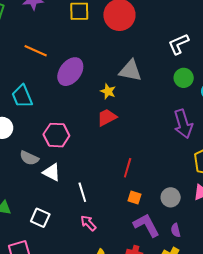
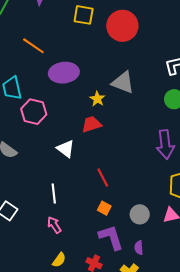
purple ellipse: (70, 72) -> (64, 73), turned 36
pink hexagon: (56, 135) -> (34, 112), moved
red line: (128, 168) -> (103, 178), turned -54
white triangle: (52, 172) -> (66, 149), moved

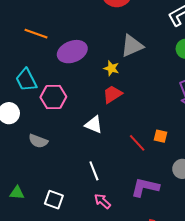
gray triangle: (123, 82) -> (132, 46), turned -30
orange square: (104, 208) -> (160, 136), moved
purple L-shape: (111, 237) -> (145, 187), moved, turned -44

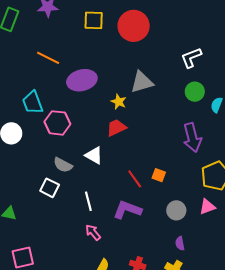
gray semicircle: (38, 141) -> (63, 165), moved
purple L-shape: (145, 187) -> (127, 210), moved
white square: (54, 200) -> (50, 188), moved

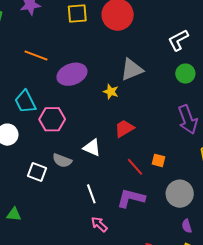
red trapezoid: (116, 128) -> (124, 129), moved
white square: (50, 188) -> (37, 172), moved
gray circle: (176, 210) -> (180, 194), size x1.4

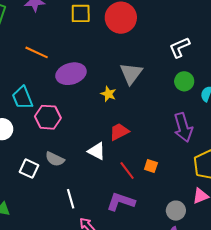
gray triangle: (132, 70) -> (131, 73), turned -35
white triangle: (92, 148) -> (97, 151), moved
white line: (91, 194) -> (71, 199), moved
gray circle: (180, 194) -> (176, 211), moved, size x0.7

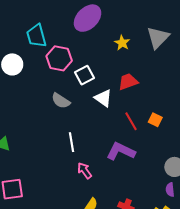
gray triangle: (131, 73) -> (158, 38), moved
purple ellipse: (71, 74) -> (88, 18), turned -36
white square: (29, 169) -> (85, 75), moved, turned 30

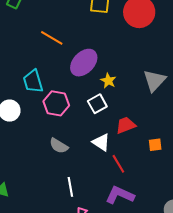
yellow star: (122, 43) -> (108, 81), moved
white square: (85, 75) -> (97, 104), moved
orange square: (155, 120) -> (155, 145), moved, turned -32
red line: (131, 121) -> (118, 164), moved

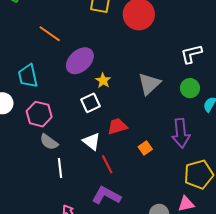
pink hexagon: (56, 103) -> (39, 114), moved
orange square: (155, 145) -> (145, 148), turned -32
white line: (70, 187) -> (60, 168), moved

